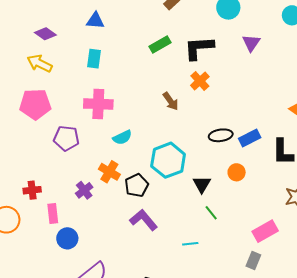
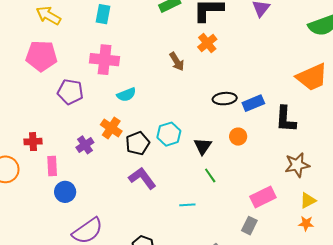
cyan hexagon: (168, 160) -> (169, 134), moved, size x0.7

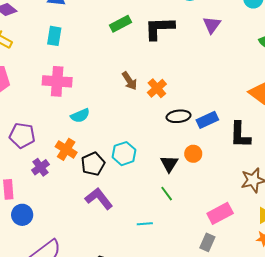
orange cross: (207, 43) -> (157, 88), moved
purple pentagon: (70, 92) -> (22, 135), moved
black triangle: (203, 146) -> (169, 164), moved

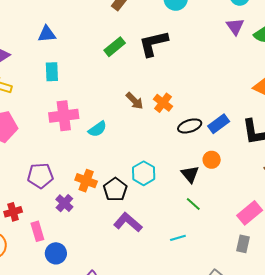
purple triangle: (212, 25) -> (235, 26), moved
cyan semicircle: (80, 116) -> (97, 129), moved

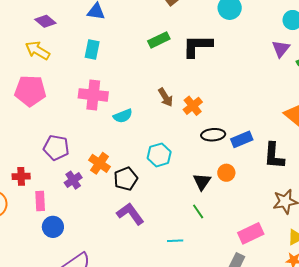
cyan hexagon: (144, 173) -> (159, 155), moved

